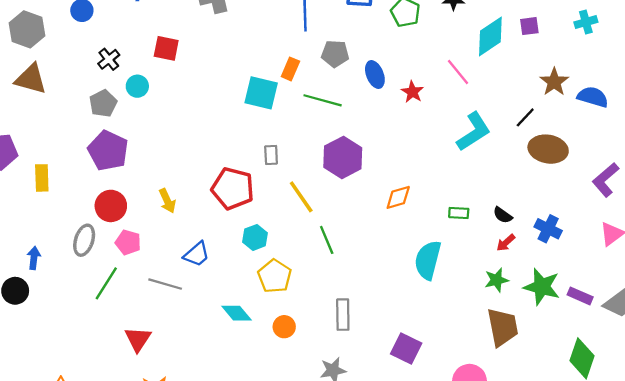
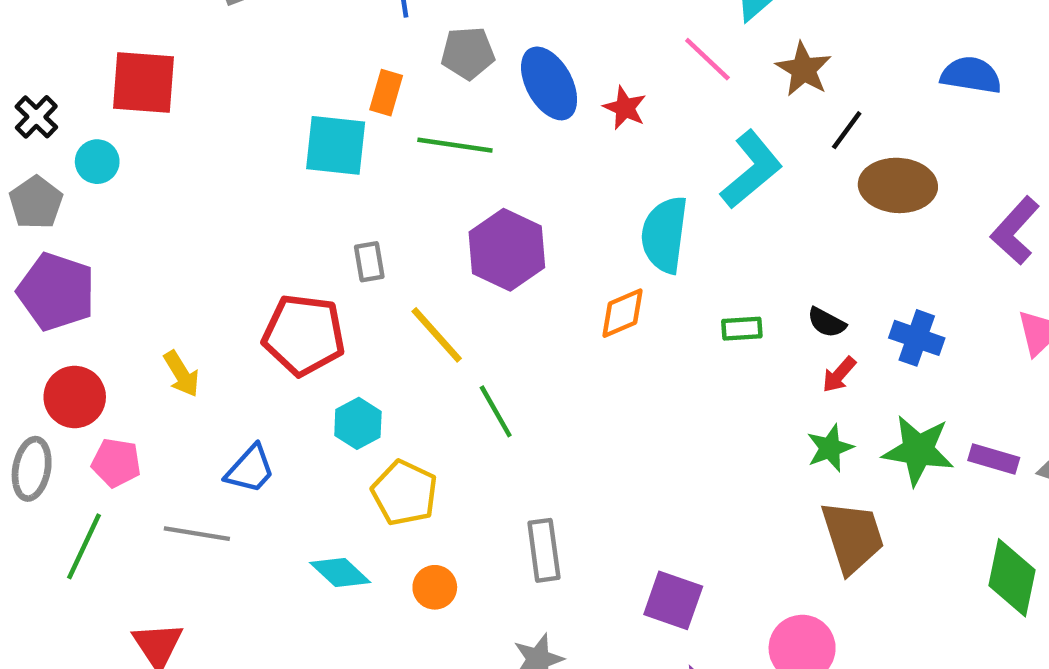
red square: (166, 48) -> (144, 82), size x1.4
blue ellipse: (375, 74) -> (549, 83), size x1.4
brown star: (554, 82) -> (804, 69), moved
cyan semicircle: (428, 260) -> (665, 235), moved

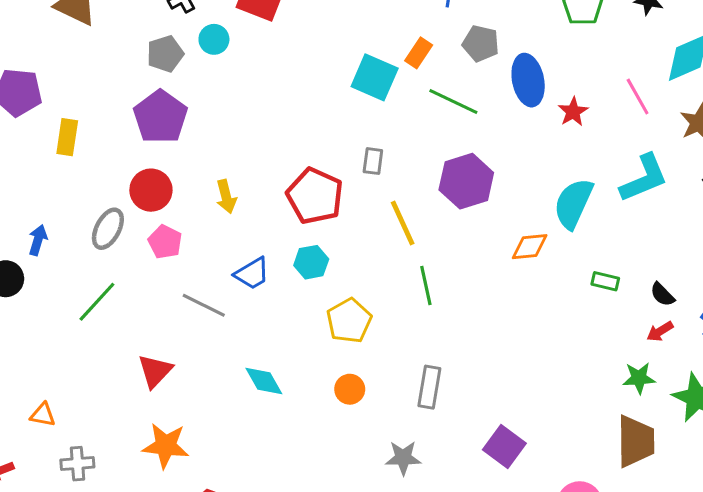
cyan hexagon: (358, 423) -> (311, 262), moved
green line: (84, 546) -> (97, 302), moved
cyan diamond: (340, 572) -> (264, 381), moved

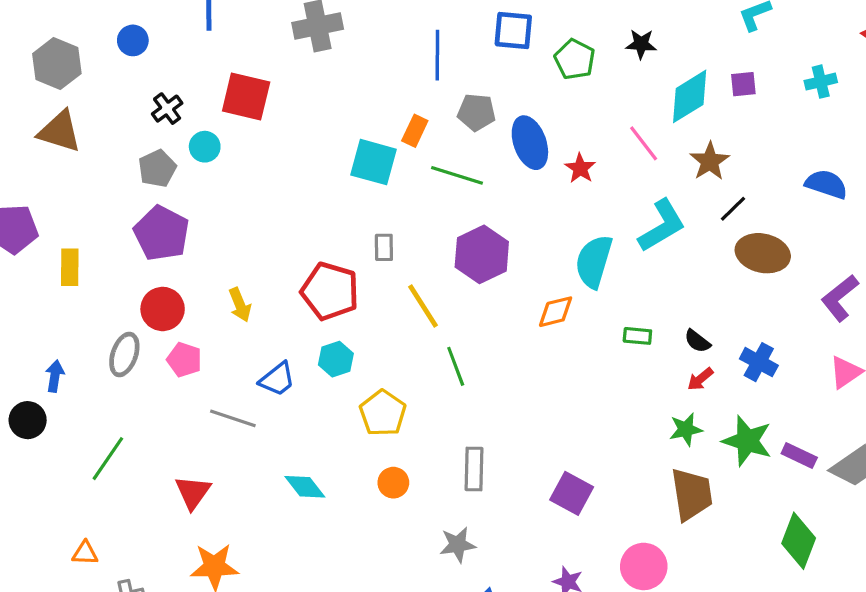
green line: (97, 302) -> (108, 459), moved
purple square: (504, 447) -> (572, 493), moved

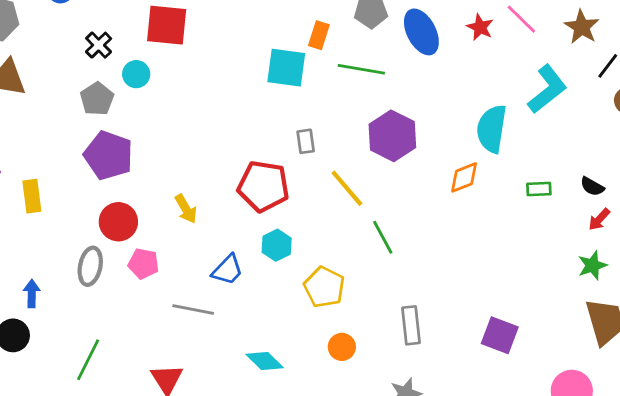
red star: (580, 168) -> (480, 27), moved

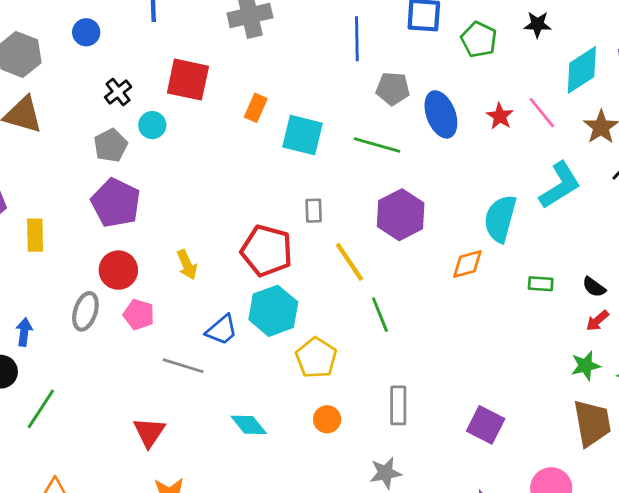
orange rectangle: (319, 35) -> (256, 108), moved
cyan hexagon: (277, 245) -> (273, 311), size x1.6
green line: (88, 360) -> (41, 409), moved

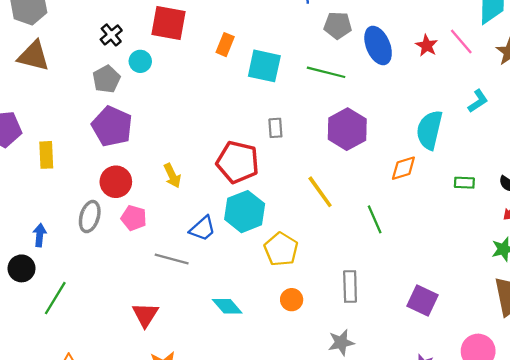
cyan L-shape: (560, 185) -> (478, 101), size x0.6
yellow line: (350, 262) -> (320, 192), moved
green line: (380, 315) -> (375, 219), moved

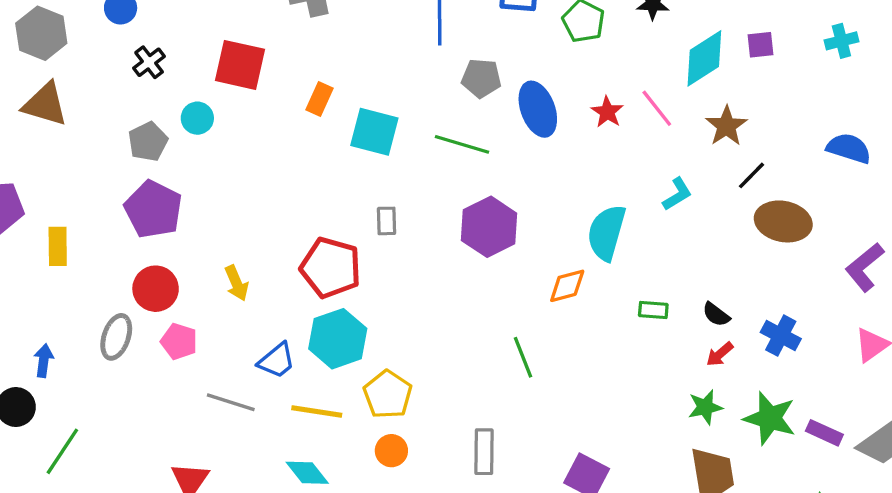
black cross: (111, 35) -> (149, 62), moved
yellow line: (320, 192) -> (317, 412), moved, turned -48
orange circle: (292, 300) -> (391, 451), moved

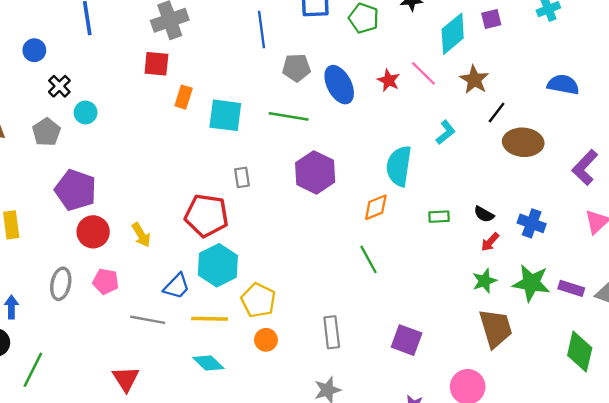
red square: (240, 65) -> (156, 64), moved, size x0.7
cyan circle: (197, 118) -> (86, 113), moved
gray pentagon: (148, 142) -> (46, 132), moved
red circle: (156, 289) -> (93, 232), moved
green line: (523, 357) -> (368, 259), moved

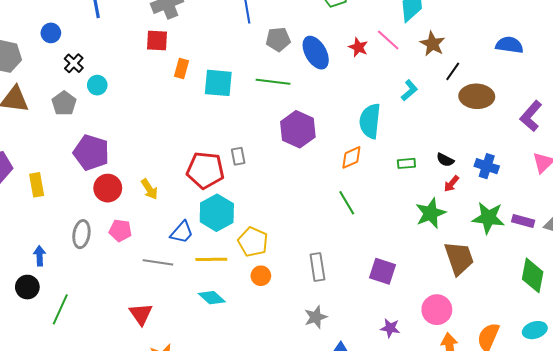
gray rectangle: (242, 177) -> (238, 156), moved
green star: (484, 281) -> (431, 213), moved, size x1.4

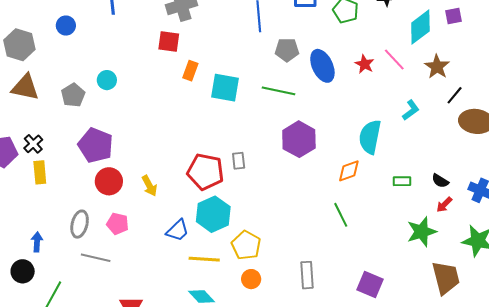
black cross: (74, 63) -> (33, 144), moved
gray line: (158, 262) -> (96, 258), moved

